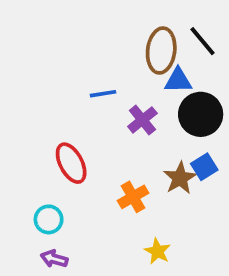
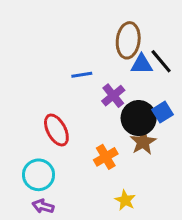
black line: (202, 41) -> (161, 61), moved
black circle: (201, 114) -> (139, 118), moved
blue square: (204, 167) -> (163, 112), moved
cyan circle: (49, 219) -> (39, 175), size x1.4

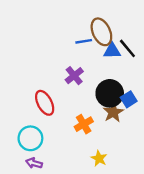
brown ellipse: (128, 40) -> (101, 32), turned -32
blue line: (82, 75) -> (84, 41), moved
purple cross: (113, 96) -> (74, 76), moved
blue square: (163, 112) -> (129, 99), moved

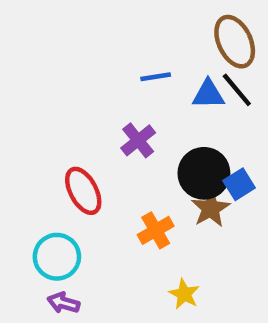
brown ellipse: (101, 32) -> (235, 42), moved

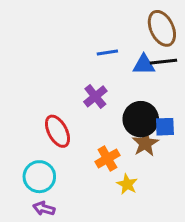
black line: (237, 90) -> (163, 62), turned -56
blue square: (239, 184) -> (165, 127), turned 30
yellow star: (184, 294) -> (127, 184), moved

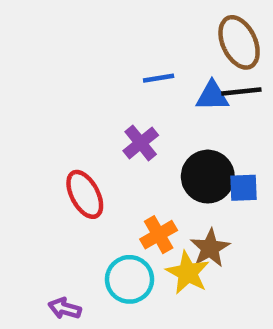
brown star: (145, 143) -> (210, 248), moved
cyan circle: (39, 177) -> (130, 279), moved
yellow star: (127, 184) -> (188, 273), size x1.4

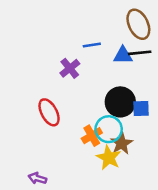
purple cross: (141, 143) -> (70, 68), moved
cyan circle: (130, 279) -> (109, 129), moved

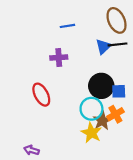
blue line: (92, 45) -> (67, 26), moved
blue triangle: (123, 55) -> (103, 47), turned -42
purple cross: (70, 68) -> (59, 58), turned 35
orange cross: (92, 136) -> (115, 114), moved

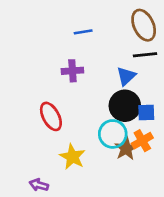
blue triangle: (103, 47) -> (126, 76), moved
yellow star: (91, 133) -> (72, 157), moved

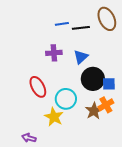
black line: (145, 55) -> (81, 28), moved
blue triangle: (126, 76) -> (81, 57), moved
cyan circle: (113, 134) -> (66, 99), moved

